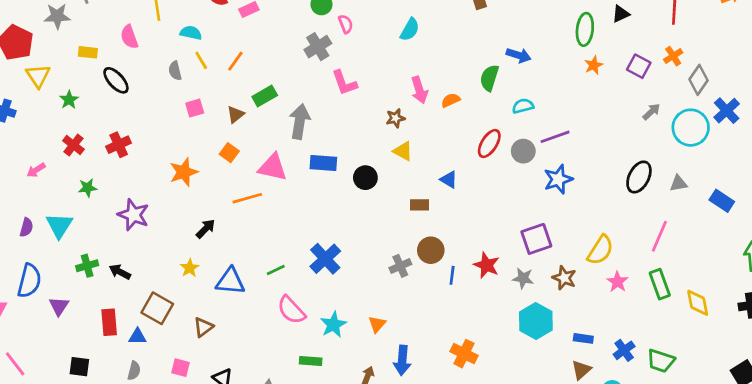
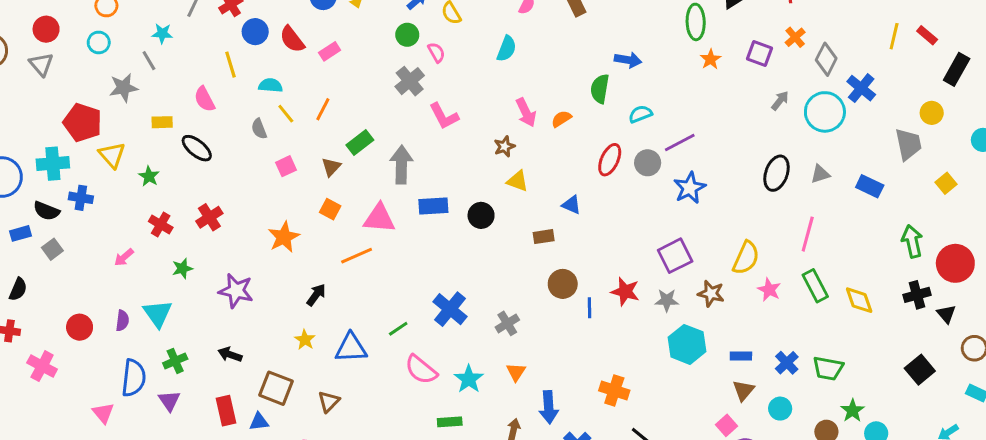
green cross: (87, 266) -> (175, 361), moved
gray cross: (400, 266) -> (507, 323), moved

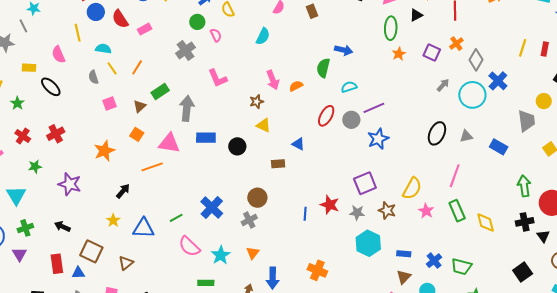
red rectangle: (927, 35) -> (545, 49), turned 56
gray cross: (410, 81) -> (185, 50), moved
brown circle: (563, 284) -> (257, 198), moved

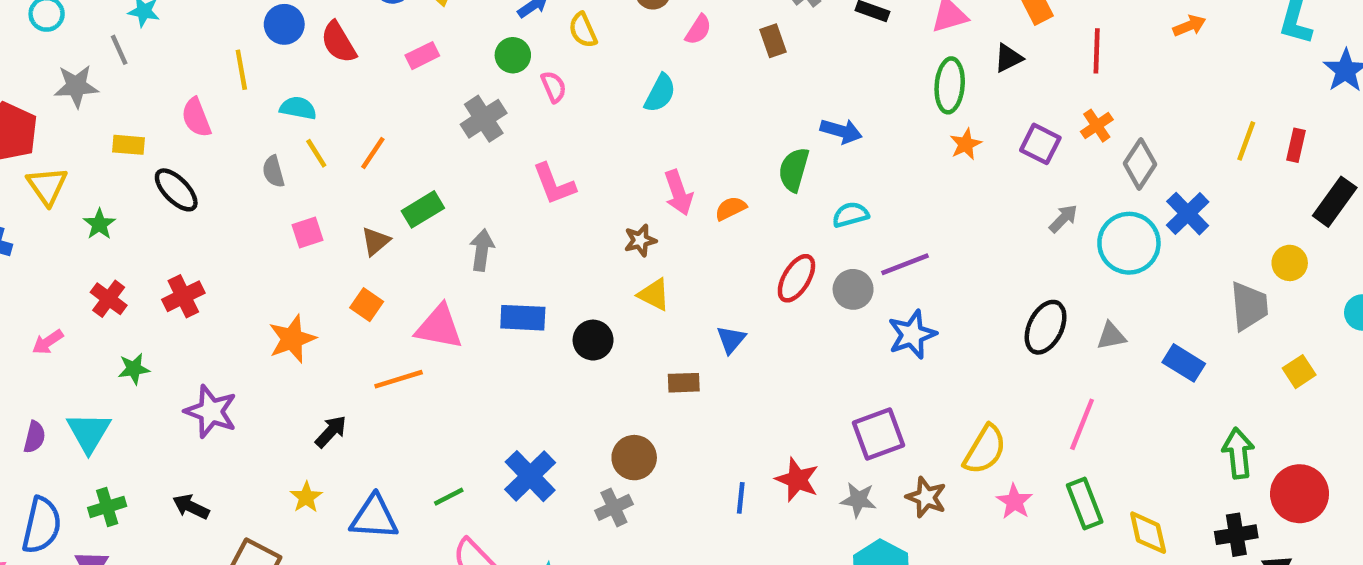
pink rectangle: (145, 29) -> (422, 56), moved
gray arrow: (187, 108) -> (482, 250), size x0.7
blue triangle: (298, 144) -> (731, 340), turned 40

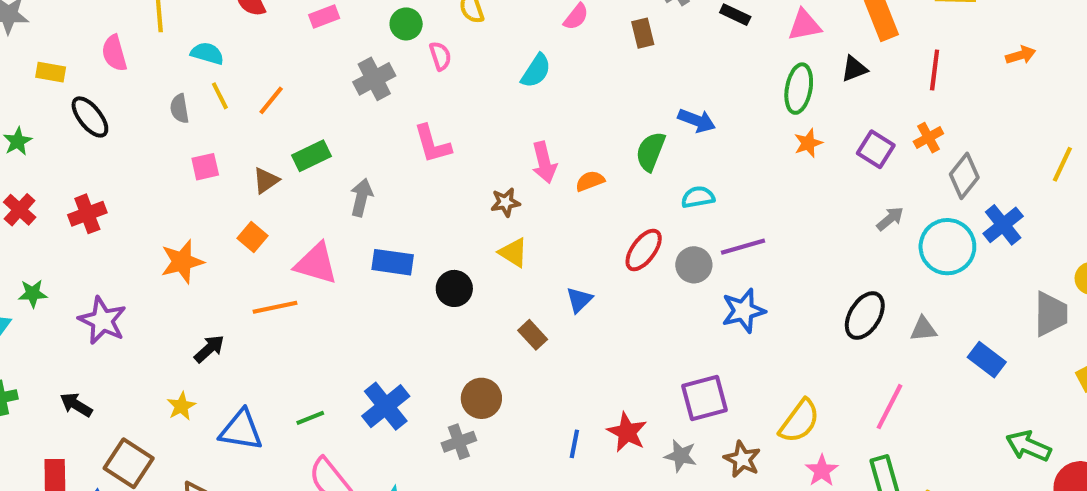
green star: (134, 369) -> (33, 293), moved
brown rectangle: (684, 383) -> (533, 335), turned 44
green arrow: (1238, 453) -> (1028, 446), turned -66

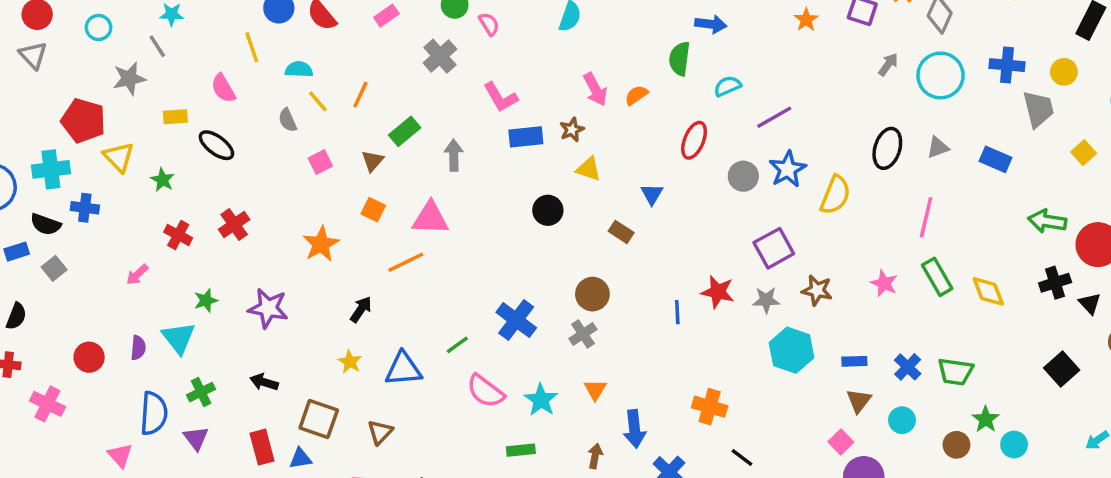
blue cross: (1003, 225) -> (1007, 65), moved, turned -32
blue rectangle: (393, 262) -> (526, 137), moved
gray circle: (694, 265) -> (743, 176), moved
yellow semicircle: (799, 421) -> (835, 195), moved

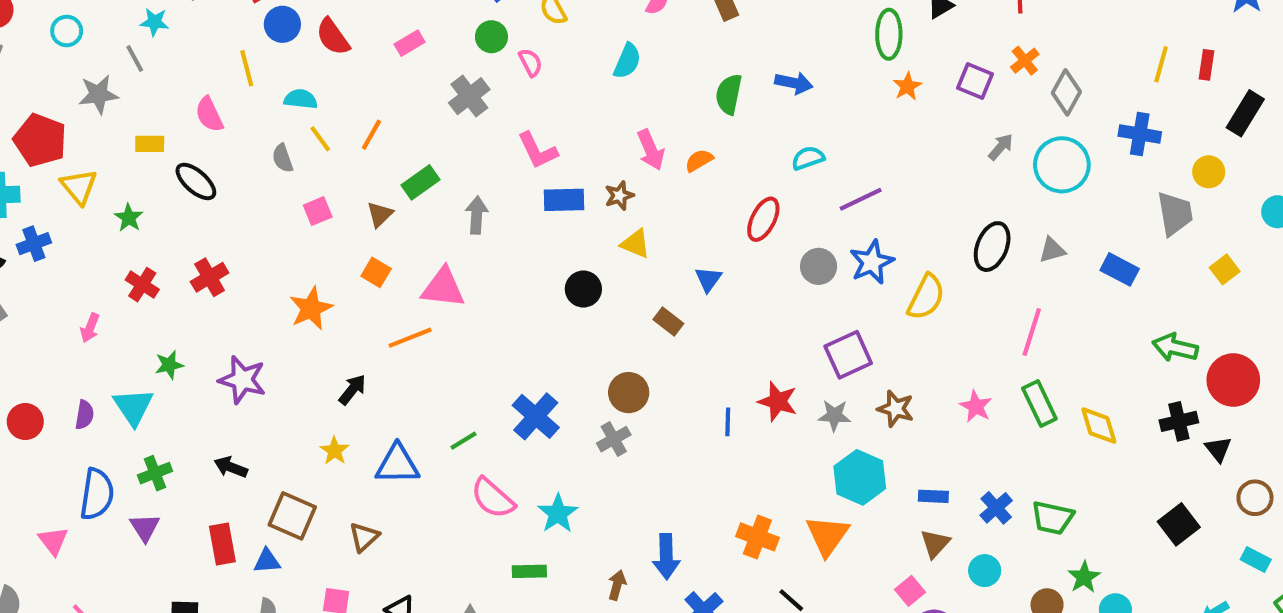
green semicircle: (680, 59) -> (729, 94), moved
blue cross: (1007, 65) -> (1140, 134), moved
blue cross: (85, 208) -> (34, 244), turned -32
pink arrow: (137, 275) -> (90, 328), turned -30
orange triangle: (595, 390) -> (827, 536), moved, size x1.6

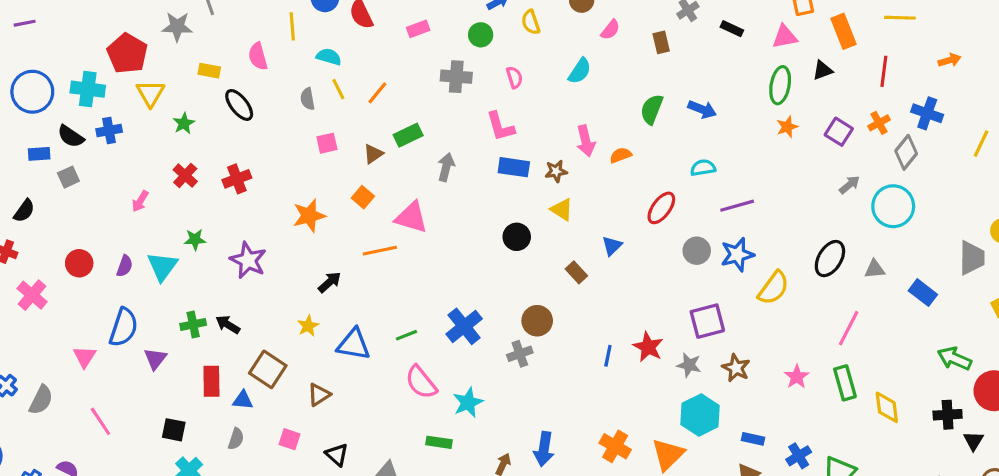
pink semicircle: (531, 62) -> (514, 77), moved
gray cross: (469, 96) -> (456, 77), turned 32
blue cross: (1140, 134) -> (927, 113), moved
green cross: (155, 473) -> (193, 324), moved

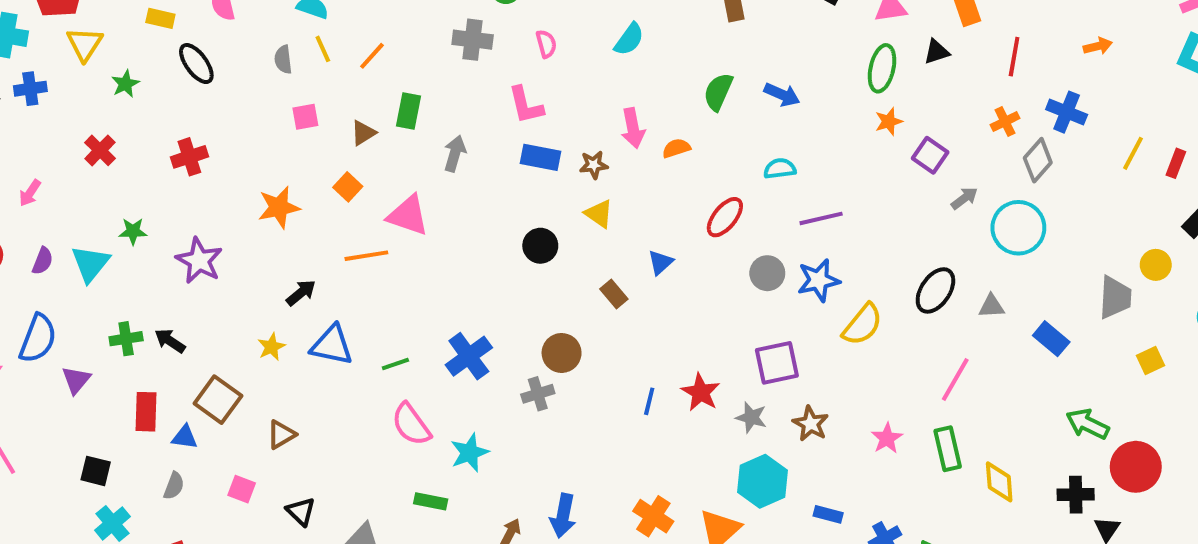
purple square: (839, 132) -> (930, 155), moved
green rectangle: (408, 135) -> (409, 111), turned -56
red cross: (185, 176) -> (100, 150), moved
pink arrow: (140, 201) -> (30, 193), moved
blue triangle: (354, 344) -> (332, 345), moved

